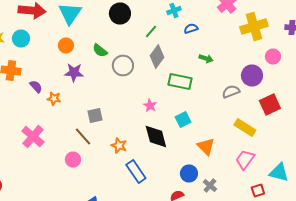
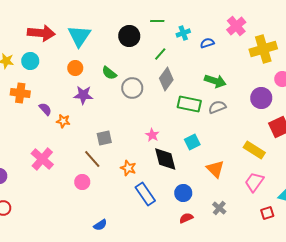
blue semicircle: (191, 28) -> (207, 43), moved
green arrow: (206, 58) -> (215, 81), size x1.5
gray semicircle: (231, 92) -> (217, 107), moved
pink star: (150, 106) -> (152, 135), moved
blue circle: (189, 174) -> (183, 193), moved

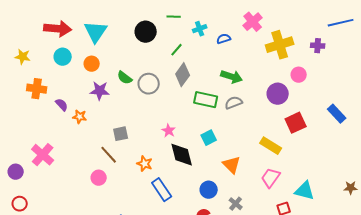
cyan circle: (30, 61) -> (63, 57), moved
green semicircle: (109, 73) -> (125, 78), moved
pink cross: (42, 159) -> (43, 155), moved
blue circle: (183, 193) -> (209, 190), moved

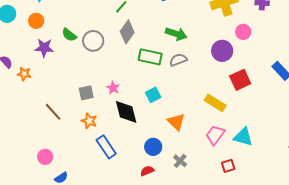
gray square: (121, 134) -> (86, 93), moved
pink circle: (99, 178) -> (45, 157), moved
cyan triangle: (305, 191) -> (243, 137), moved

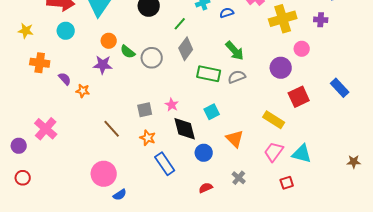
orange circle: (36, 21) -> (109, 41), moved
green arrow: (176, 34) -> (235, 51), turned 30
blue circle: (153, 147) -> (204, 153), moved
pink circle: (45, 157) -> (104, 174), size x1.6

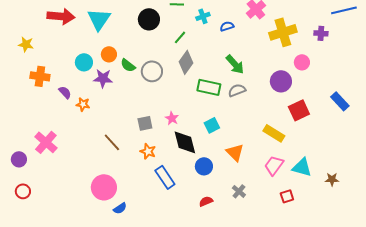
cyan circle: (66, 31) -> (84, 62), moved
brown star: (354, 162) -> (332, 179), moved

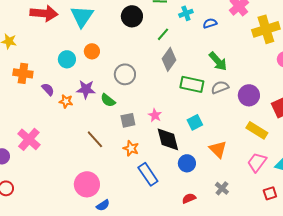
green semicircle: (128, 65) -> (108, 100), moved
gray circle: (152, 71) -> (125, 74), moved
purple star: (103, 78) -> (86, 89), moved
purple circle: (281, 81) -> (249, 95), moved

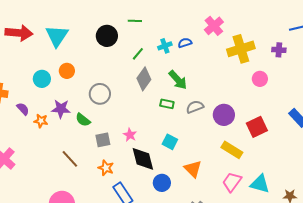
cyan cross: (186, 13) -> (165, 46), moved
green arrow: (218, 61) -> (178, 80), moved
green rectangle: (192, 84) -> (167, 104), size x0.6
cyan square: (195, 122) -> (170, 142), turned -35

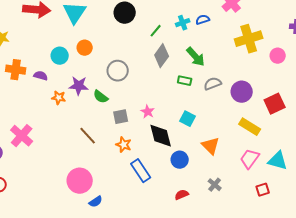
yellow cross: (241, 49) -> (249, 39), moved
purple semicircle: (23, 109) -> (41, 76), moved, turned -32

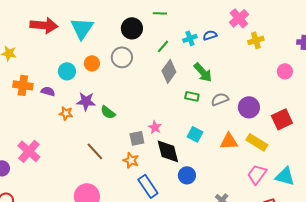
yellow cross: (249, 39) -> (256, 40), moved, size x0.6
gray circle: (118, 71) -> (122, 57), moved
gray square: (121, 117) -> (137, 138), moved
orange triangle: (211, 146) -> (229, 141), moved, turned -48

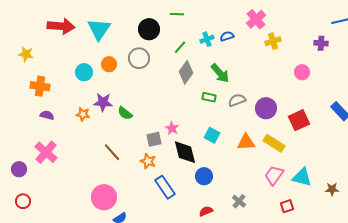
purple semicircle: (48, 91) -> (47, 115), moved

